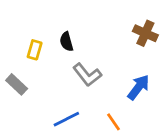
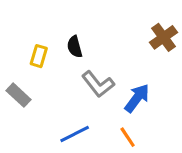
brown cross: (145, 33) -> (163, 37), turned 30
blue arrow: (138, 87) -> (137, 98), moved

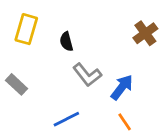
yellow rectangle: (39, 56) -> (26, 29), moved, size x1.5
orange line: (128, 137) -> (125, 122), moved

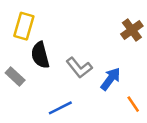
black semicircle: (66, 42) -> (40, 55), moved, size x1.5
orange line: (125, 122) -> (133, 104), moved

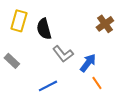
black semicircle: (40, 55) -> (44, 29), moved
orange line: (133, 104) -> (97, 83), moved

